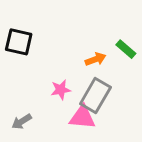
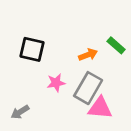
black square: (19, 42) -> (32, 49), moved
pink triangle: (82, 117) -> (100, 108), moved

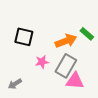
orange arrow: (88, 55) -> (66, 41), size x1.5

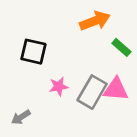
orange arrow: (66, 41) -> (95, 21), moved
pink triangle: (75, 81) -> (116, 89), moved

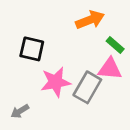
pink star: (59, 86) -> (56, 82), size x1.6
pink triangle: (116, 89) -> (110, 69), moved

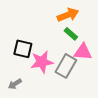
green rectangle: (115, 45) -> (71, 34), moved
black square: (32, 49) -> (23, 49), moved

